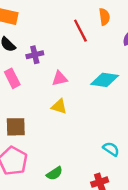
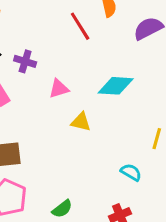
purple cross: (35, 55) -> (25, 61), turned 35
yellow triangle: (59, 106) -> (81, 122), moved

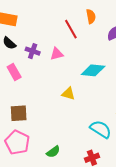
pink triangle: (59, 89) -> (57, 54), moved
cyan semicircle: (131, 172) -> (101, 129), size x1.5

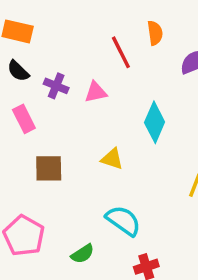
cyan diamond: (93, 70) -> (155, 122), turned -75
brown square: (19, 113) -> (49, 168), moved
cyan semicircle: (101, 129) -> (123, 221), moved

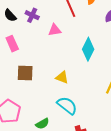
purple cross: (56, 86) -> (32, 15), moved
yellow triangle: (112, 159) -> (62, 77), moved

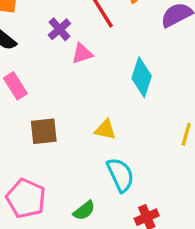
purple cross: (32, 15) -> (59, 29), moved, turned 32
cyan semicircle: (67, 105) -> (120, 175), turned 35

